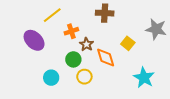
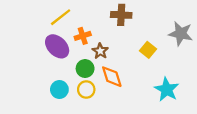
purple ellipse: (34, 40) -> (57, 46), moved
orange diamond: (106, 57) -> (112, 77), moved
yellow circle: (84, 77) -> (86, 90), moved

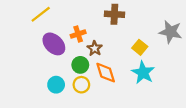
yellow line: (61, 17) -> (41, 14), moved
cyan star: (167, 90) -> (143, 73), moved

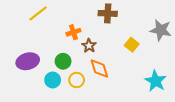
purple ellipse: (54, 44) -> (28, 61), moved, turned -60
green circle: (80, 65) -> (63, 61), moved
cyan star: (143, 73) -> (156, 81), moved

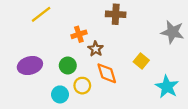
yellow square: (132, 45) -> (141, 61), moved
cyan circle: (53, 80) -> (60, 94), moved

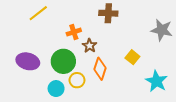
purple ellipse: (30, 66) -> (28, 61), turned 30
green circle: (68, 66) -> (63, 61), size x1.5
orange diamond: (107, 73) -> (100, 69), turned 35

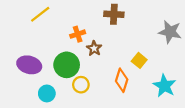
orange diamond: (100, 69) -> (122, 80), moved
cyan circle: (56, 89) -> (47, 93), moved

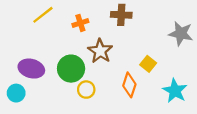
orange cross: (78, 34) -> (80, 23), moved
brown star: (94, 48) -> (100, 51), size x1.5
cyan circle: (47, 93) -> (16, 93), moved

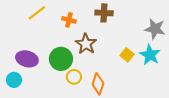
orange cross: (80, 23) -> (69, 20), turned 32
orange diamond: (129, 85) -> (98, 84), moved
cyan star: (175, 91) -> (150, 55), moved

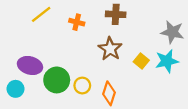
brown star: (86, 44) -> (110, 49), moved
cyan star: (150, 55) -> (167, 61), turned 30
green circle: (61, 59) -> (57, 80), moved

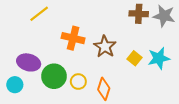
brown cross: (116, 14) -> (139, 14), moved
orange cross: (77, 22) -> (73, 38), moved, size x1.5
gray star: (172, 32) -> (164, 16), moved

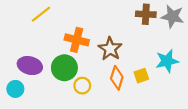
yellow square: (134, 58) -> (141, 76), moved, turned 32
green circle: (54, 76) -> (64, 68), moved
orange diamond: (104, 89) -> (117, 78), moved

